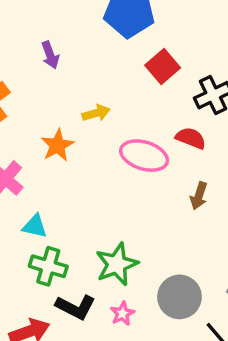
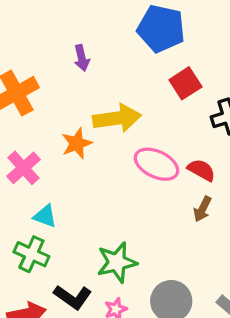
yellow arrow: (96, 113) -> (117, 118), size x1.8
red semicircle: (191, 138) -> (201, 170), moved
green cross: (48, 266) -> (31, 254), moved

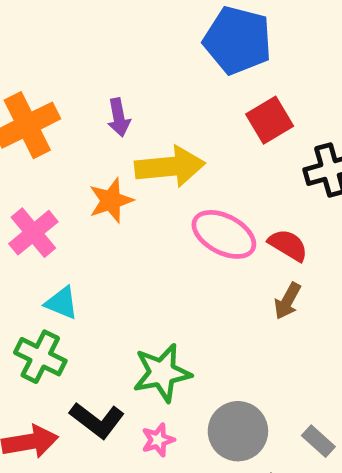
purple arrow: (82, 58) -> (119, 117), moved

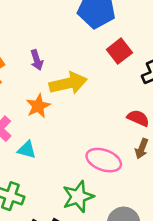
pink ellipse: (224, 234) -> (104, 160), moved
cyan triangle: (62, 303) -> (27, 150), moved

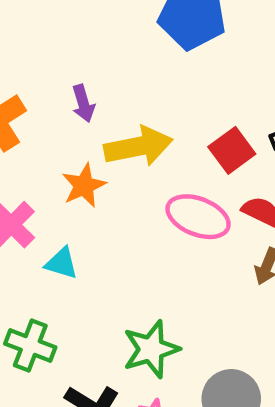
red square: (119, 51) -> (232, 150), moved
pink ellipse: (104, 160) -> (198, 217), moved

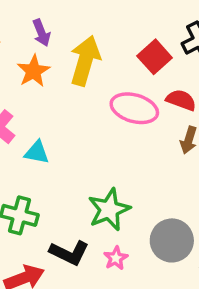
yellow arrow: (138, 146) -> (85, 61), turned -57
orange star: (84, 186) -> (33, 71), moved

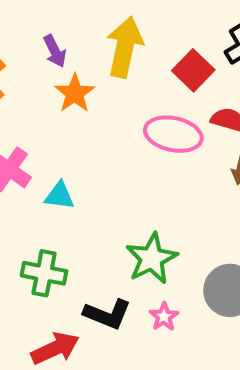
yellow arrow: (85, 61) -> (125, 47), moved
orange star: (33, 71) -> (75, 93), moved

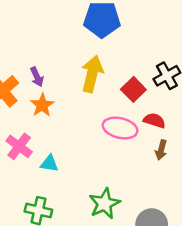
purple arrow: (55, 51) -> (37, 77), moved
orange star: (75, 93) -> (42, 105), moved

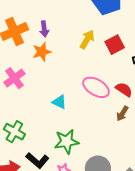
yellow arrow: (92, 74) -> (87, 39), size x0.7
red square: (133, 89) -> (115, 45), moved
cyan triangle: (49, 163) -> (59, 102), moved

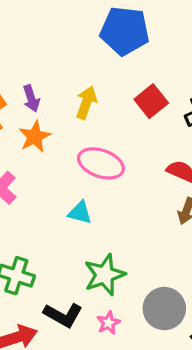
yellow arrow: (87, 39) -> (86, 103), moved
pink ellipse: (96, 87) -> (101, 163), moved

